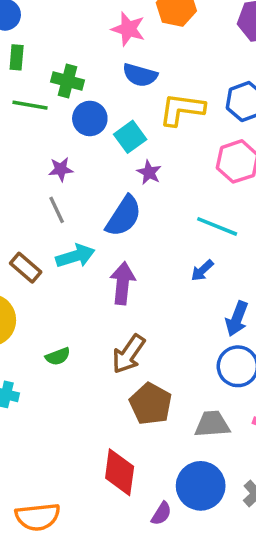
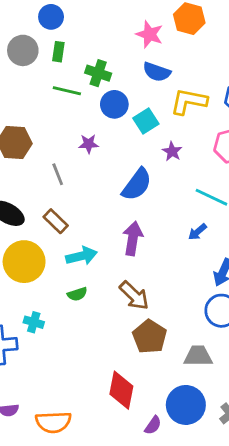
purple star: (149, 172) -> (172, 151), moved
gray line: (57, 210) -> (58, 174), moved
cyan arrow: (75, 256) -> (82, 256), moved
brown arrow: (129, 354) -> (134, 296), turned -84

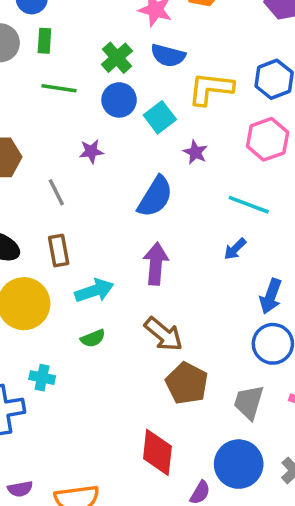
green cross: (98, 73) -> (117, 58), moved, turned 35
brown rectangle: (56, 221) -> (59, 250), turned 40
gray trapezoid: (198, 356) -> (249, 402), turned -68

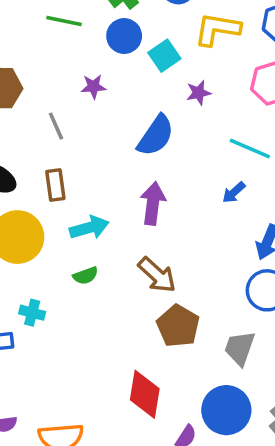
purple star: (195, 152) -> (199, 93), turned 30

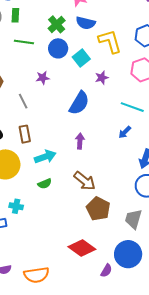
yellow L-shape: (217, 29) -> (110, 41), turned 68
purple arrow: (153, 203) -> (80, 141), size x0.7
red diamond: (145, 394) -> (82, 248), turned -60

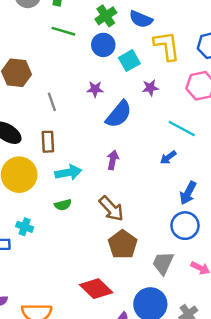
purple star: (43, 78) -> (95, 89), moved

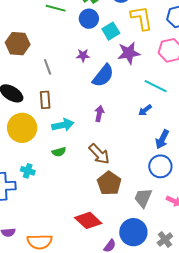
purple star: (150, 88) -> (129, 53), size x1.6

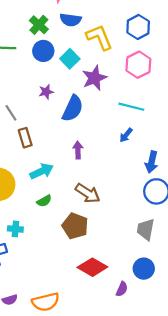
brown rectangle: (45, 100) -> (25, 138), moved
brown pentagon: (109, 183) -> (75, 226), moved
blue circle: (133, 232) -> (144, 269), size x0.7

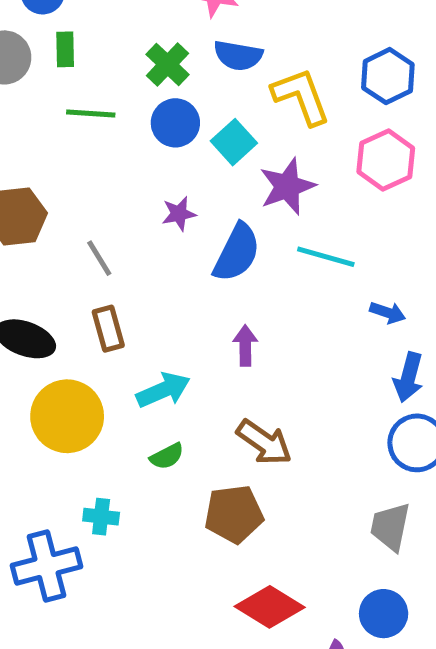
cyan line: (131, 107) -> (326, 257), moved
blue arrow: (126, 135) -> (388, 313), moved, turned -112
brown rectangle: (25, 138) -> (108, 329), moved
brown pentagon: (75, 226) -> (234, 514), turned -30

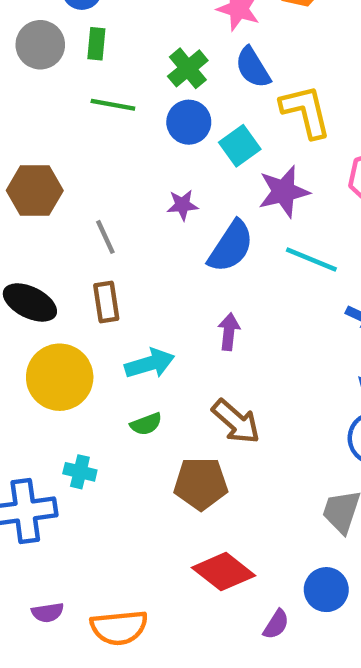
blue semicircle: (238, 55) -> (253, 68), turned 42

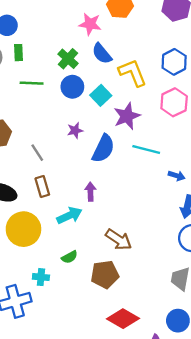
purple arrow: (229, 332) -> (90, 192), moved
green semicircle: (146, 424) -> (70, 257), moved

